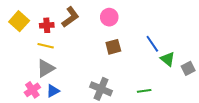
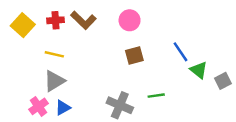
brown L-shape: (70, 17) -> (83, 20), turned 80
red cross: (47, 25) -> (55, 20), moved
green line: (144, 91) -> (156, 96), moved

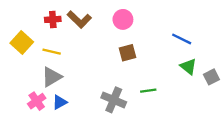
yellow square: (23, 25) -> (22, 42), moved
blue line: (181, 52) -> (182, 39), moved, turned -30

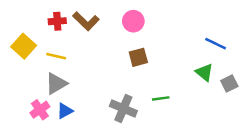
blue line: (182, 39) -> (216, 44), moved

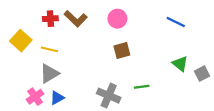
blue line: (216, 44) -> (176, 22), moved

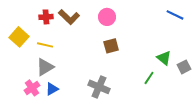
blue line: (176, 22) -> (175, 15), moved
green line: (142, 87) -> (149, 78), moved, turned -48

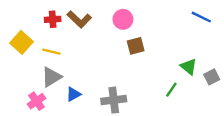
brown square: (111, 46) -> (136, 46), moved
gray cross: (99, 87) -> (114, 100), turned -30
blue triangle: (52, 89) -> (73, 94), moved

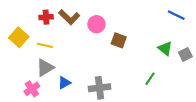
pink circle: (123, 19) -> (96, 24), moved
brown square: (136, 46) -> (119, 40), turned 35
green triangle: (189, 67) -> (165, 48), moved
gray square: (212, 77) -> (185, 54), moved

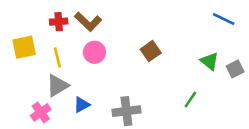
pink circle: (96, 24) -> (94, 52), moved
yellow square: (19, 37) -> (24, 47), turned 36
brown square: (119, 40) -> (151, 51), turned 35
yellow line: (45, 45) -> (57, 57), turned 63

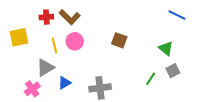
brown square: (151, 51) -> (119, 40), turned -35
yellow line: (57, 57) -> (54, 45), moved
gray square: (235, 69) -> (173, 71), moved

